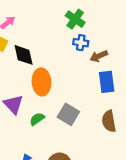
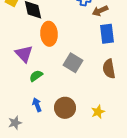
green semicircle: (37, 119) -> (36, 76), moved

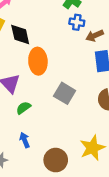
brown circle: (65, 108) -> (56, 160), moved
yellow star: (98, 112) -> (92, 148), size x1.6

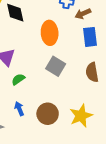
orange ellipse: (38, 61) -> (50, 33), moved
brown circle: (56, 160) -> (48, 114), moved

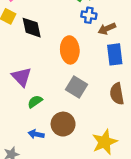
blue arrow: (19, 109) -> (36, 134), turned -56
brown circle: (48, 114) -> (63, 124), moved

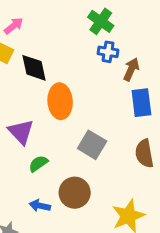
brown arrow: (107, 29) -> (131, 69), turned 138
orange ellipse: (70, 50) -> (60, 101), moved

